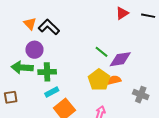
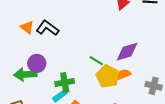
purple circle: (34, 50) -> (37, 63), moved
green line: (101, 52) -> (96, 61), moved
green cross: (47, 72) -> (65, 82), moved

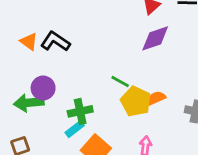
purple diamond: (127, 52) -> (155, 38), moved

